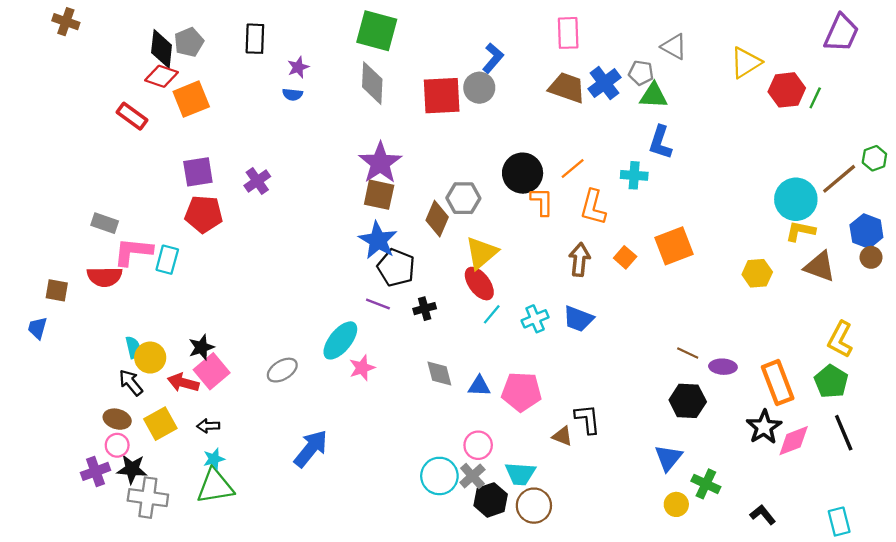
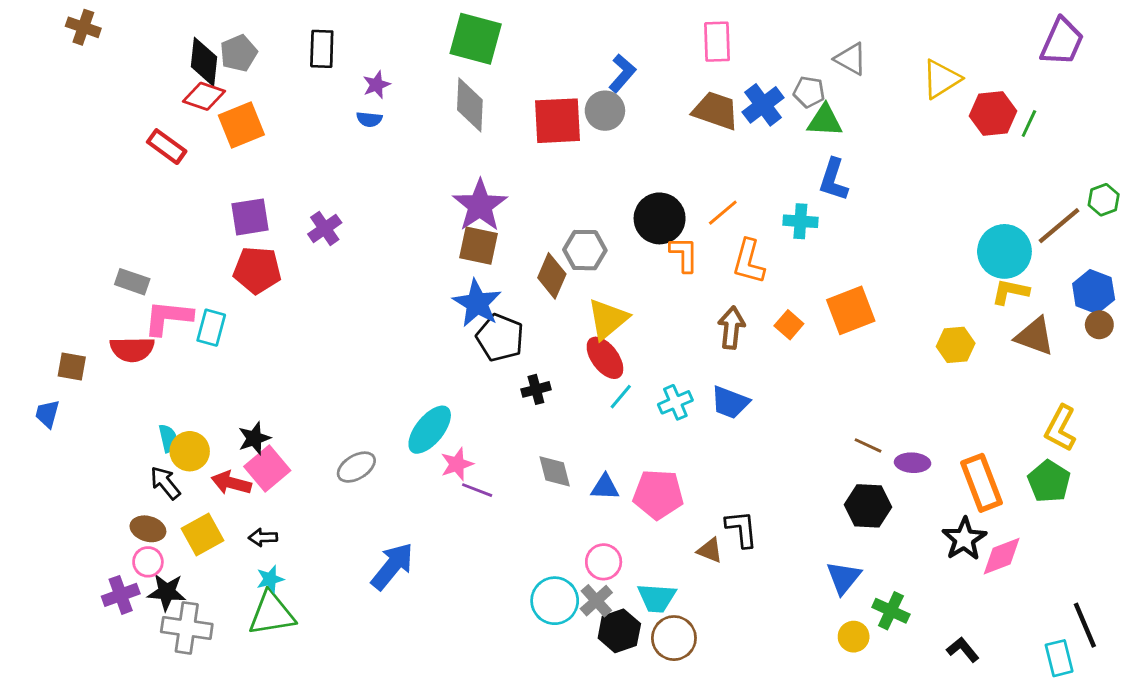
purple line: (378, 304) -> (477, 490), moved
black line: (844, 433) -> (1085, 625), moved

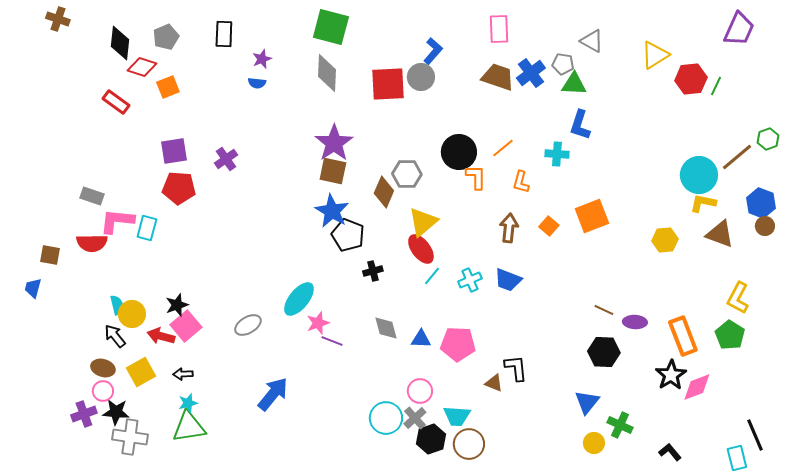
black diamond: (204, 62) -> (120, 43), moved
orange square: (241, 125) -> (168, 87), size x0.7
orange L-shape: (749, 262) -> (521, 182), size x0.7

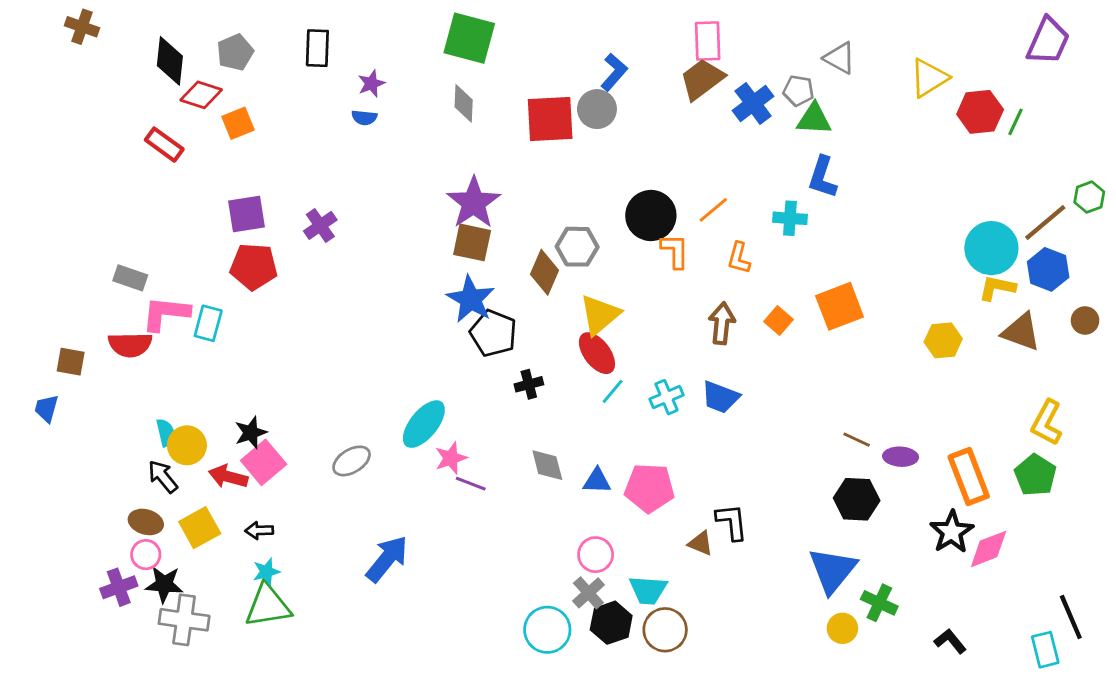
gray diamond: (327, 73) -> (464, 103), size x0.7
brown trapezoid: (498, 77) -> (702, 79), moved, turned -56
blue hexagon: (761, 203) -> (1048, 269), moved
blue triangle: (587, 402) -> (832, 570), size x1.4
cyan circle: (386, 418) -> (547, 630), moved

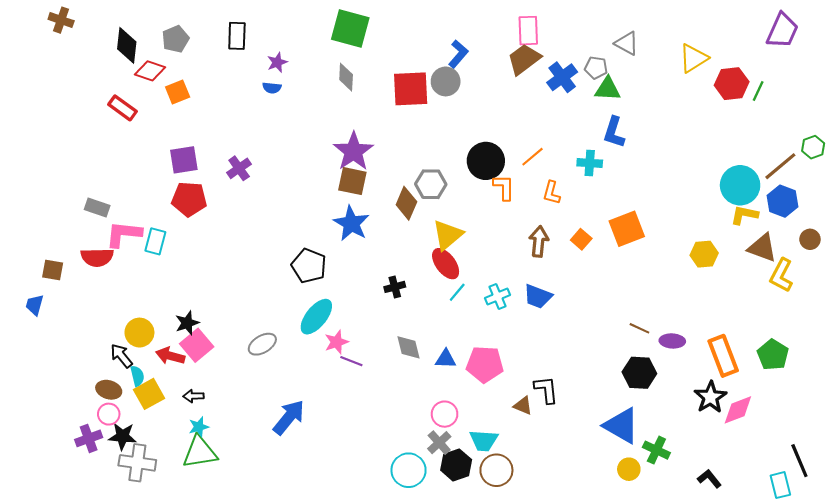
black pentagon: (493, 333) -> (309, 266), moved
yellow L-shape: (1047, 423) -> (781, 275), moved
cyan semicircle: (166, 433) -> (137, 376), moved
blue triangle: (832, 570) -> (621, 426), turned -39

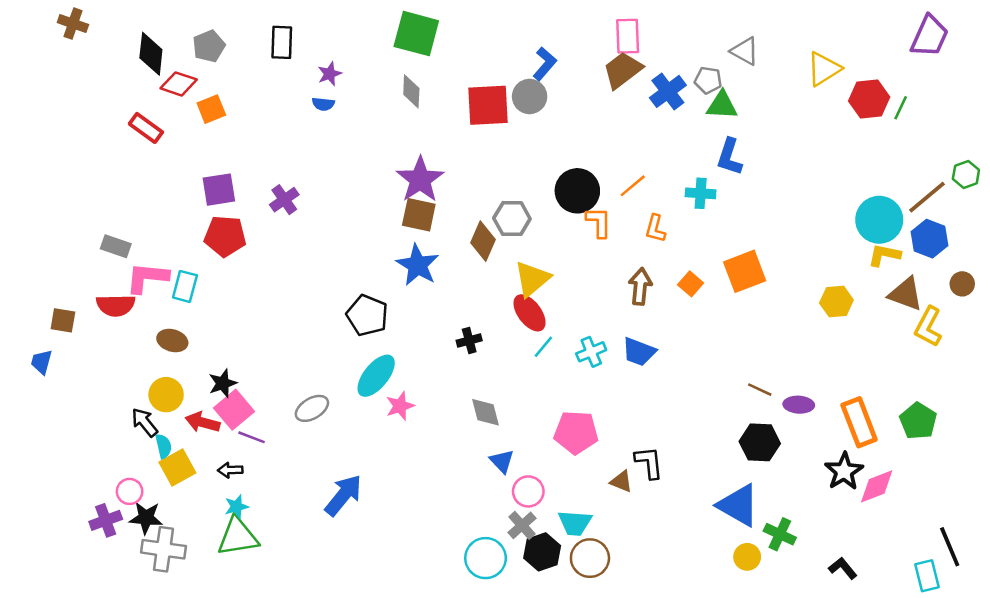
blue triangle: (446, 359) -> (502, 461), moved, turned 45
purple line: (351, 361) -> (252, 437), moved
brown ellipse: (109, 390) -> (172, 341), moved

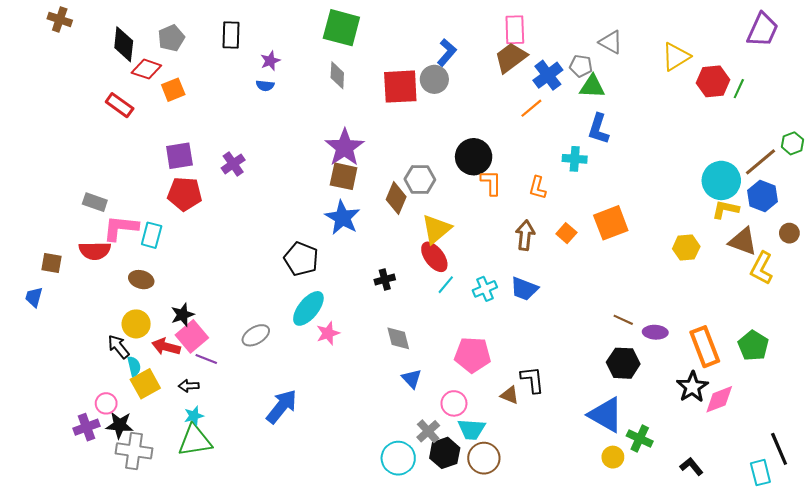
orange line: (633, 186) -> (531, 108), moved
pink circle: (528, 491) -> (454, 403), moved

